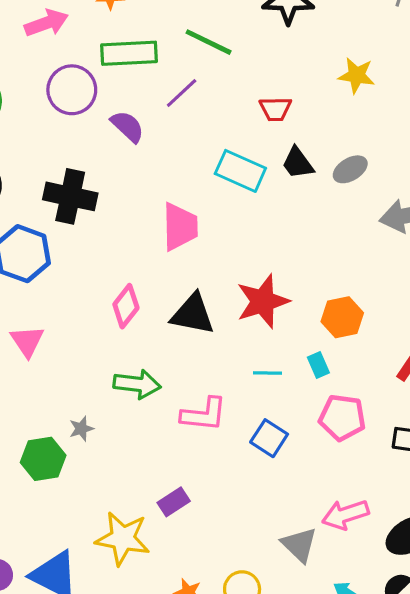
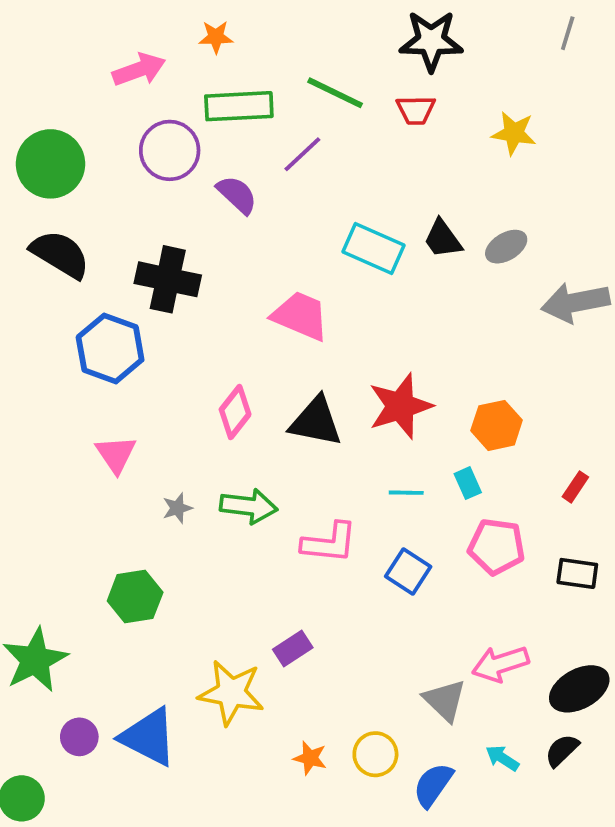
red trapezoid: (275, 109) -> (416, 110), moved
pink trapezoid: (180, 227) -> (300, 316), turned -66
gray star: (81, 429) -> (177, 508), moved

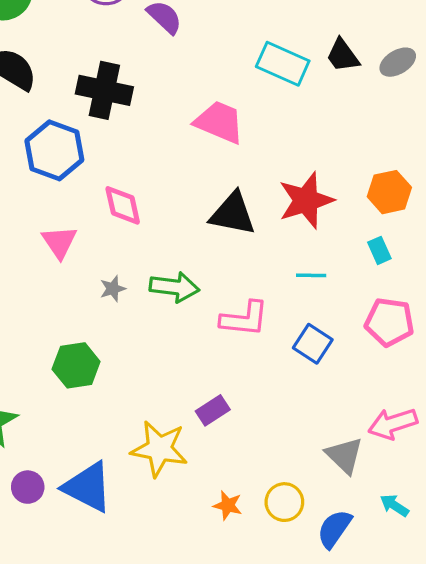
pink diamond: (235, 412) -> (123, 205), moved, turned -51
orange hexagon: (497, 425) -> (389, 192), moved
cyan rectangle: (468, 483) -> (379, 250), moved

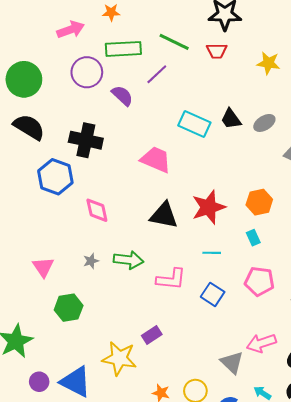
pink triangle: (59, 242) -> (43, 267), moved

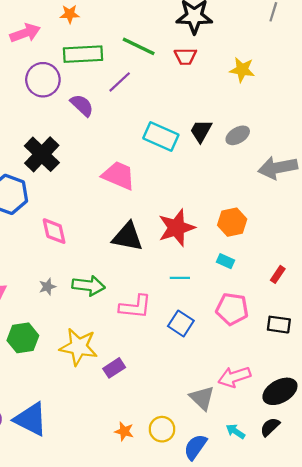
black trapezoid: (231, 119) -> (201, 131), turned 65
black cross: (86, 140) -> (42, 154), turned 32
cyan rectangle: (253, 238) -> (225, 261), turned -42
yellow star: (119, 358) -> (79, 347), moved

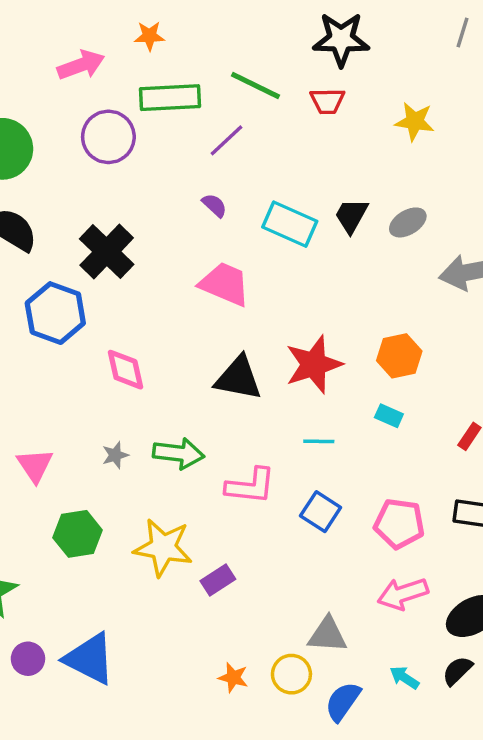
purple semicircle: (82, 105) -> (214, 205), moved, size x0.7
pink pentagon: (232, 309) -> (399, 524), moved
gray triangle: (202, 398) -> (327, 635), moved, turned -40

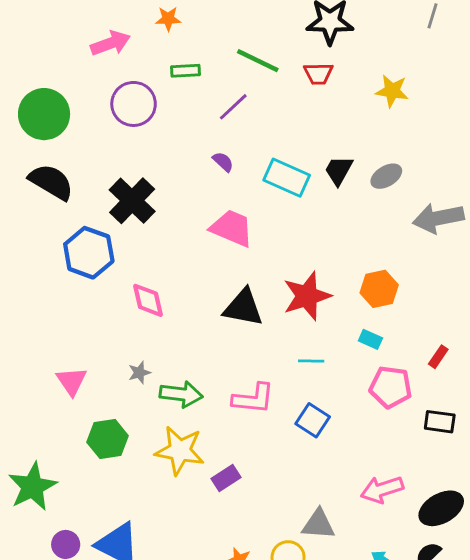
green rectangle: (170, 98) -> (186, 71), size x0.6
green arrow: (179, 453) -> (181, 394), moved
pink pentagon: (399, 524) -> (391, 387), moved

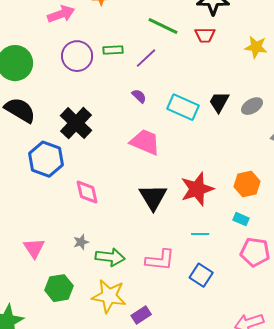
green rectangle: (186, 71) -> (113, 50), moved
black triangle: (243, 308) -> (153, 197), turned 48

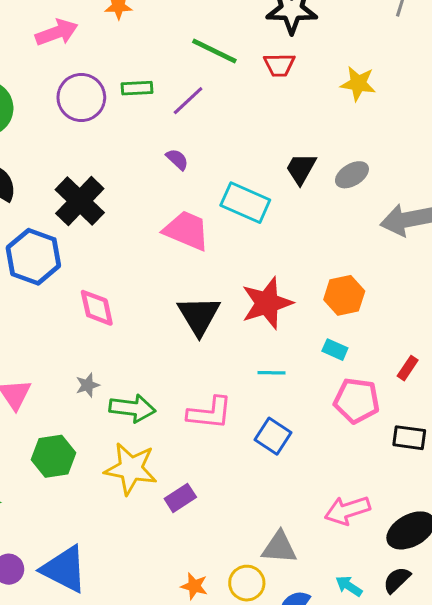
cyan rectangle: (183, 107) -> (245, 203), moved

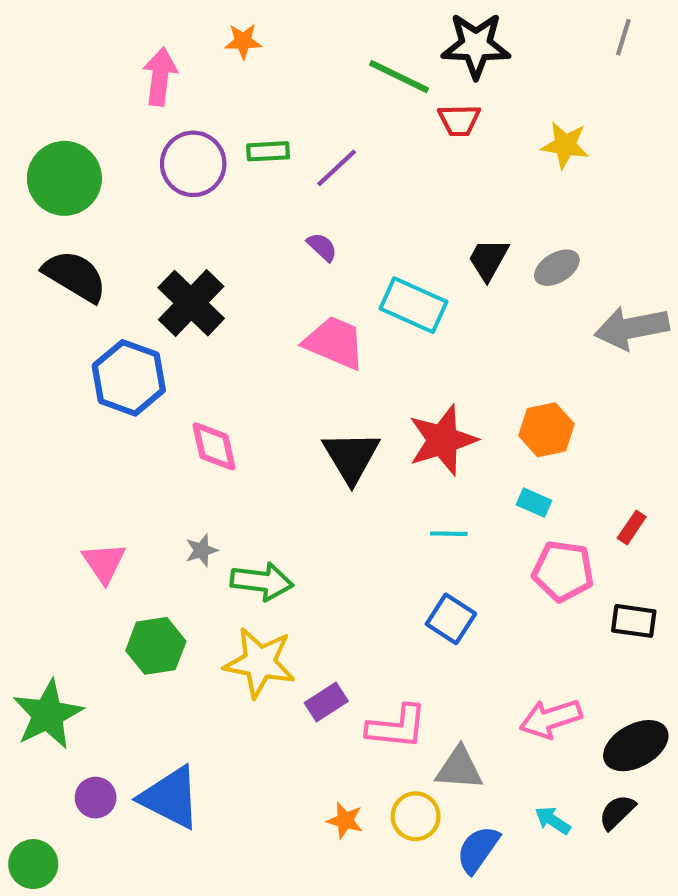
pink arrow: (57, 33) -> (160, 77), turned -63
green line: (214, 51) -> (399, 77), moved
pink L-shape: (210, 413) -> (397, 727), moved

